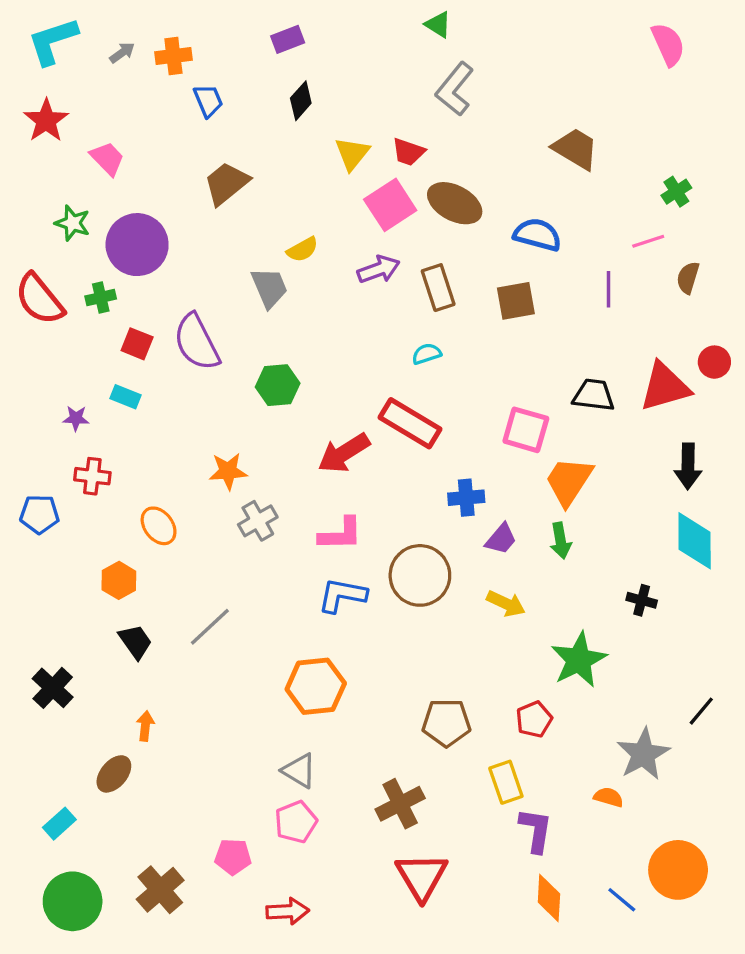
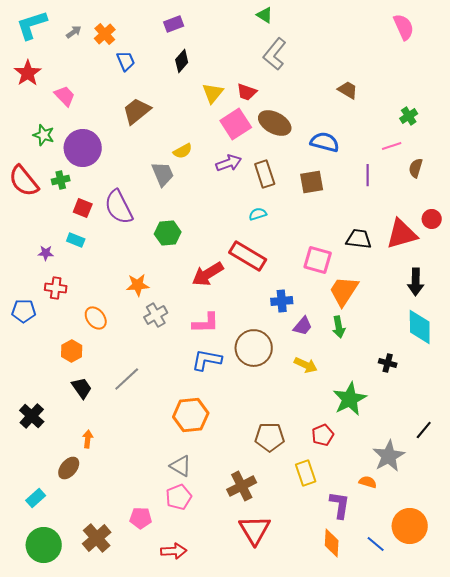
orange cross: (173, 56) -> (105, 34), turned -35
brown trapezoid: (575, 149) -> (348, 90), size x0.7
purple L-shape: (536, 830) -> (340, 505), moved

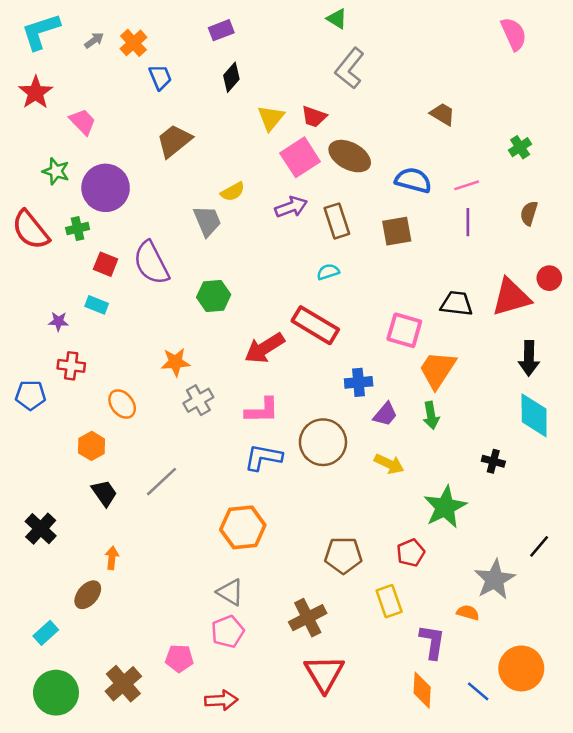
pink line: (392, 146) -> (467, 185), moved

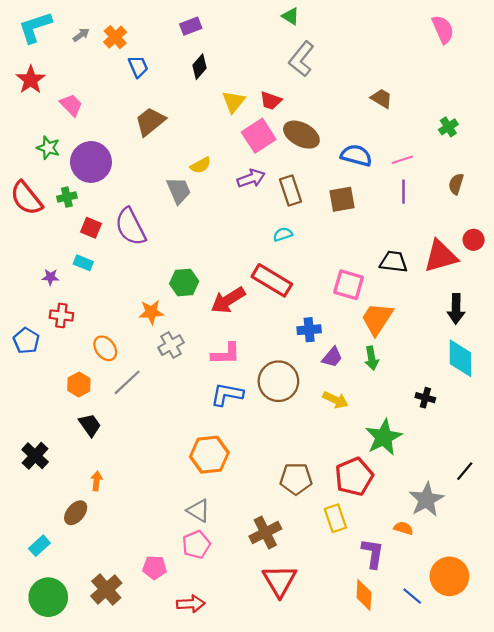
green hexagon: (214, 296) -> (184, 283), moved
blue pentagon: (31, 395) -> (26, 341), turned 30
gray line: (161, 482) -> (127, 382), moved
red pentagon: (411, 553) -> (354, 477), size x1.6

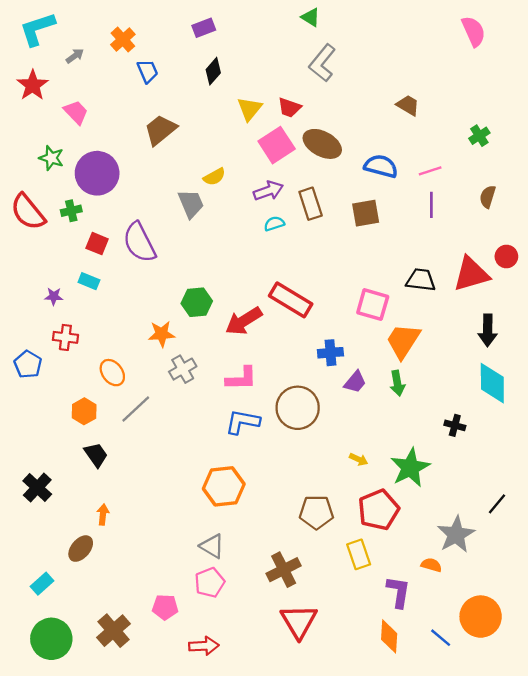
gray arrow: (81, 35) -> (75, 56), moved
cyan semicircle: (283, 234) -> (274, 224), moved
yellow arrow: (335, 400) -> (359, 459), moved, size x0.7

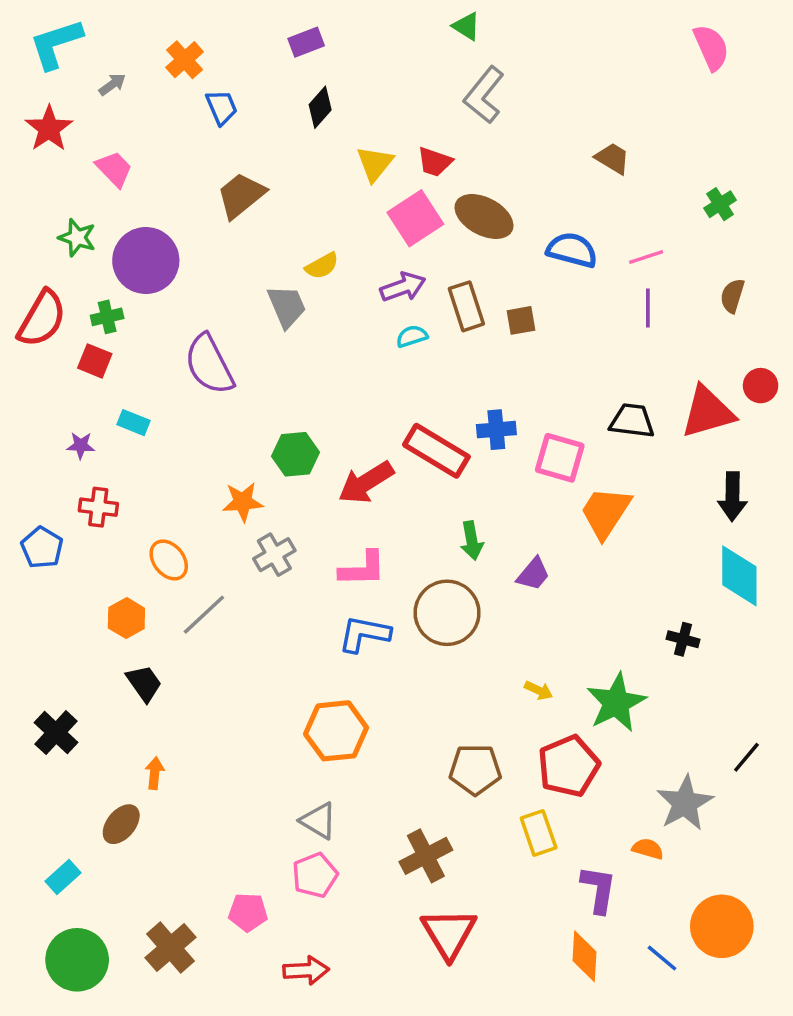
red semicircle: (28, 212) -> (42, 319), turned -111
brown square: (366, 213) -> (521, 320), moved, size x0.7
red square: (97, 244) -> (95, 361), moved
blue cross: (330, 353) -> (496, 430), moved
green arrow: (397, 383) -> (472, 541), moved

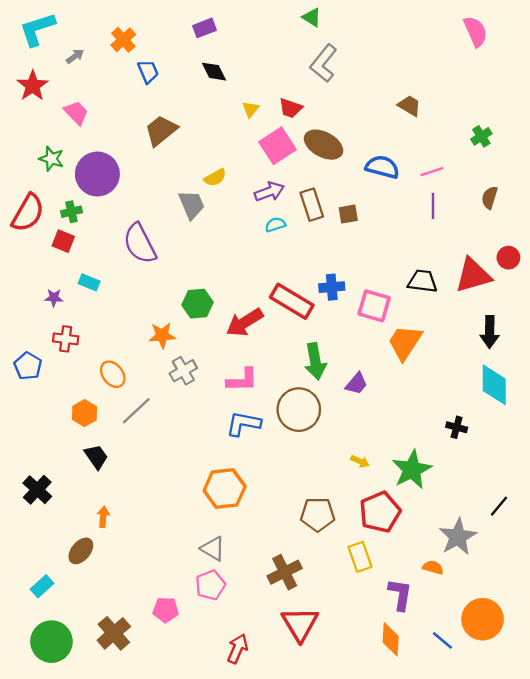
black diamond: (320, 107) -> (214, 72), turned -68
yellow triangle: (375, 164) -> (250, 109), size x0.7
green arrow: (472, 541) -> (315, 361), size x1.4
red arrow: (306, 970) -> (238, 649), moved, turned -64

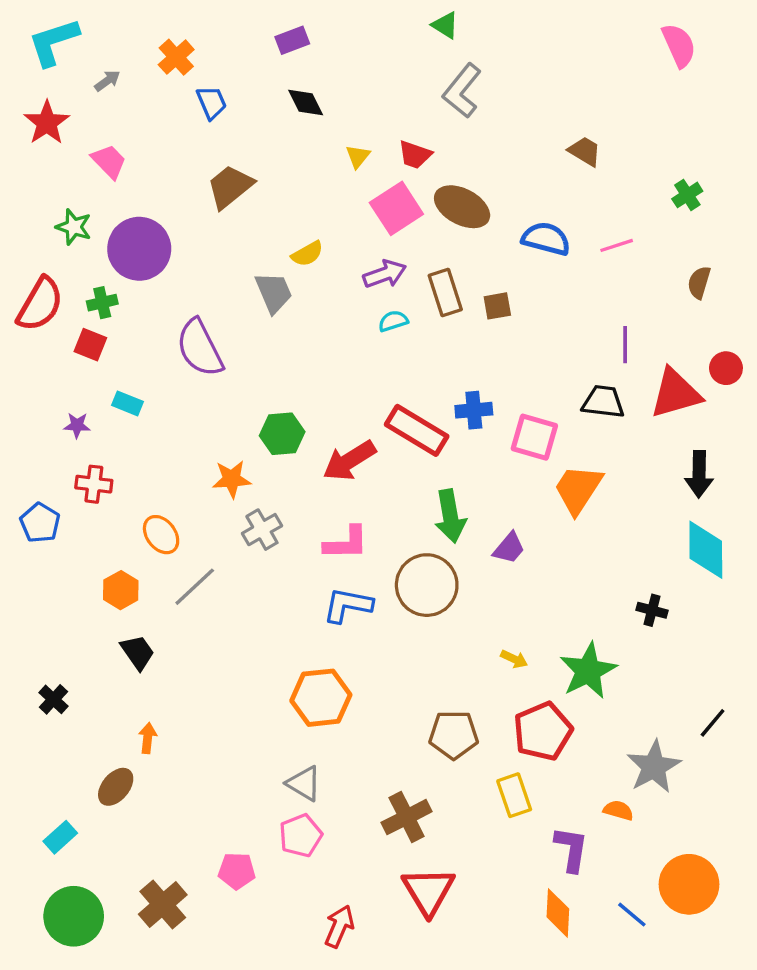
purple line: (433, 206) -> (625, 345), moved
black cross: (37, 490) -> (53, 699), size x0.7

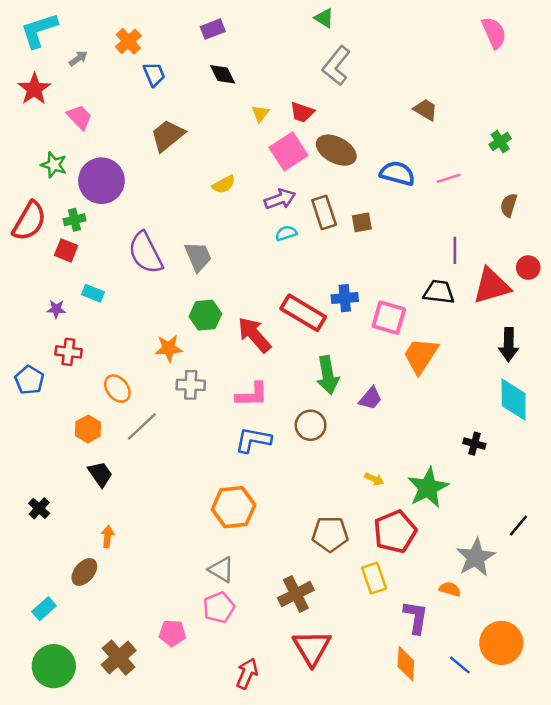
gray trapezoid: (274, 292) -> (198, 257), moved
red arrow: (349, 461) -> (254, 335), turned 81
gray cross: (262, 530) -> (191, 385), turned 32
brown circle: (427, 585) -> (311, 425), size x0.7

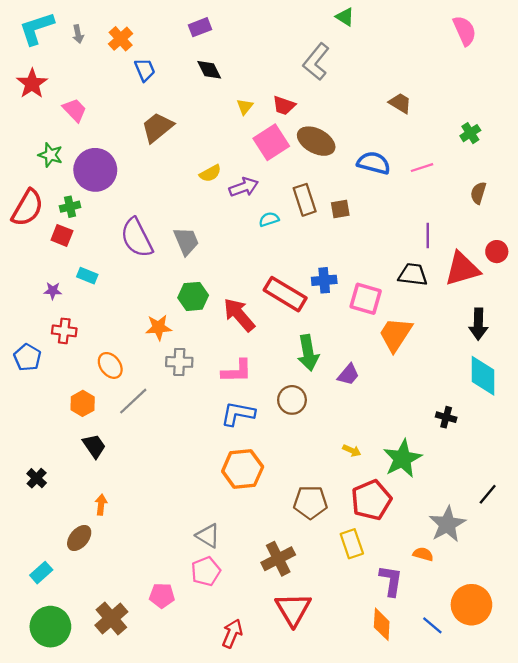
green triangle: (324, 18) -> (345, 17), moved
gray arrow: (78, 58) -> (78, 34), moved, turned 114
purple arrow: (280, 199) -> (244, 187), moved
orange hexagon: (234, 507) -> (243, 469), moved

